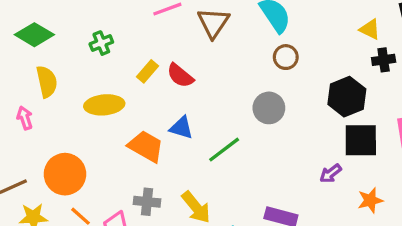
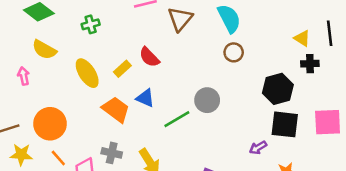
yellow rectangle: (148, 71) -> (122, 69), moved
yellow semicircle: (47, 82) -> (44, 50), turned 125
yellow ellipse: (104, 105) -> (87, 73), turned 56
gray circle: (269, 108) -> (207, 100), moved

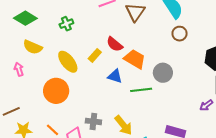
orange trapezoid: (116, 109) -> (135, 59), moved
green line: (177, 119) -> (141, 90), turned 30
orange circle: (50, 124) -> (56, 91), moved

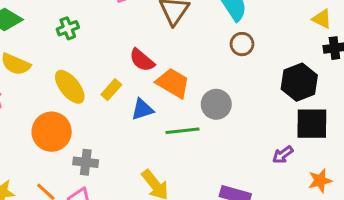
yellow rectangle: (95, 55) -> (111, 90), moved
blue triangle: (115, 76) -> (142, 109), turned -35
gray cross: (93, 121) -> (86, 162), moved

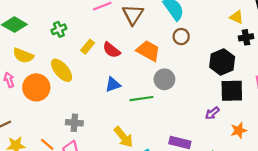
orange trapezoid: (173, 83) -> (148, 51), moved
yellow rectangle: (111, 90) -> (88, 47), moved
orange circle: (52, 132) -> (36, 87), moved

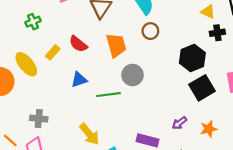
green cross: (59, 29) -> (33, 22), moved
yellow rectangle: (88, 47) -> (53, 52), moved
orange trapezoid: (148, 51) -> (116, 45), turned 45
black square: (232, 91) -> (202, 88), turned -30
purple arrow: (212, 113) -> (179, 123), moved

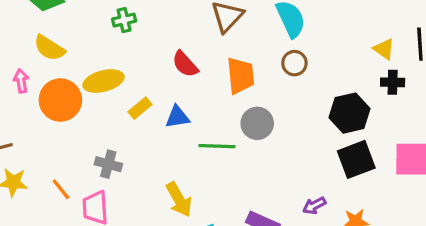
yellow rectangle: (53, 52) -> (140, 108), moved
yellow ellipse: (26, 64) -> (103, 81), turned -75

